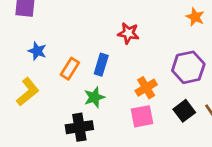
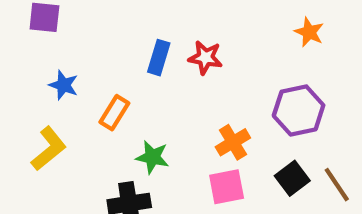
blue rectangle: (101, 65) -> (159, 58), moved
green star: (94, 97) -> (152, 157), turned 30

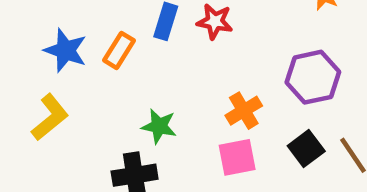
blue star: (64, 85) -> (66, 50), size x1.4
orange rectangle: (114, 113) -> (119, 50), moved

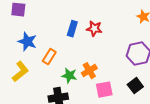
orange rectangle: (119, 50) -> (49, 57), moved
orange cross: (244, 111) -> (89, 71), moved

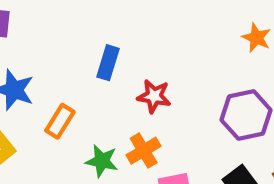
red star: (94, 29) -> (154, 96), moved

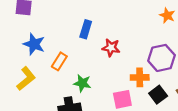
orange cross: (144, 151) -> (140, 77), moved, turned 30

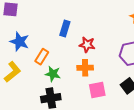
orange cross: (140, 77) -> (85, 68), moved
green star: (82, 83) -> (53, 74), moved

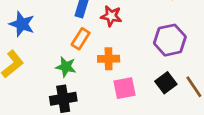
red star: (87, 45) -> (111, 16), moved
orange rectangle: (42, 57) -> (81, 39), moved

